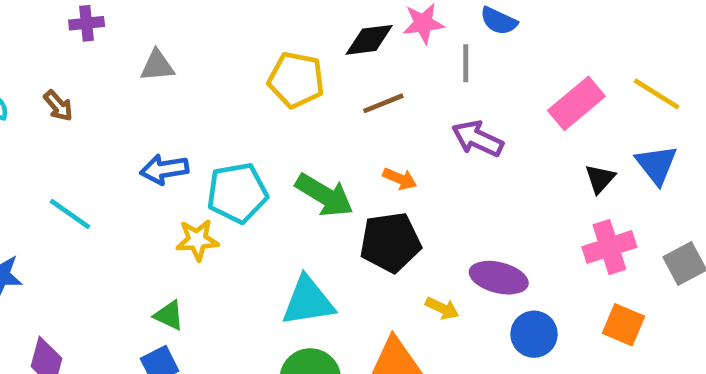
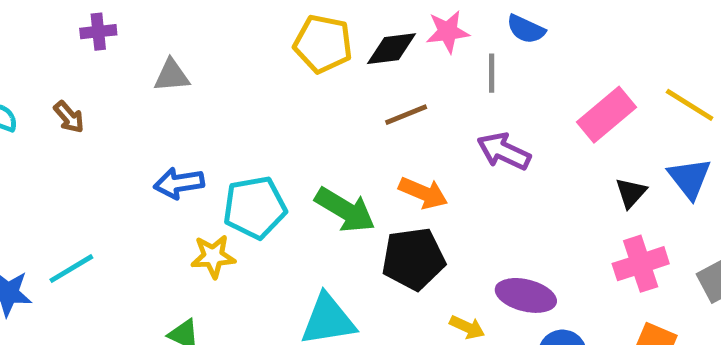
yellow pentagon: (296, 80) -> (323, 44), moved
orange arrow: (400, 179) -> (423, 193), size x1.4
cyan line: (70, 214) -> (71, 269), moved, turned -66

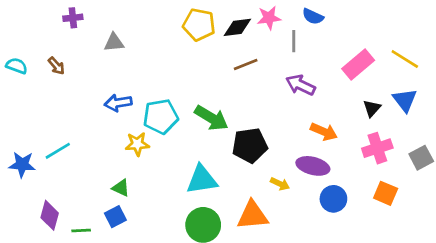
orange arrow: (423, 193) -> (324, 132), moved

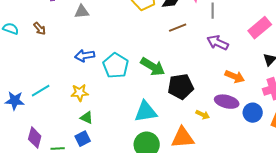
cyan pentagon: (161, 117) -> (116, 66), turned -30
yellow star: (137, 144) -> (80, 93), moved
blue circle: (333, 199) -> (253, 113), moved

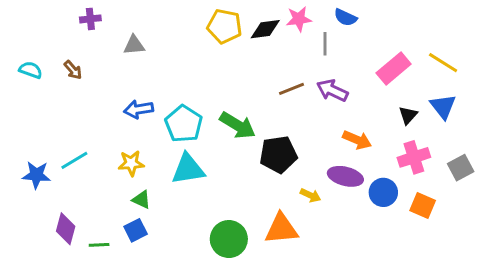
brown line: (178, 28) -> (291, 89), moved
cyan triangle: (146, 112) -> (188, 169), moved

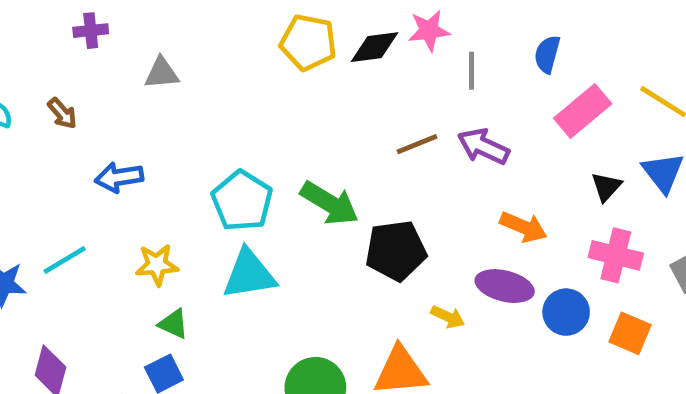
blue semicircle: (345, 17) -> (547, 54), moved, turned 80
blue arrow: (138, 109) -> (119, 177), moved
pink cross: (414, 157) -> (616, 255), turned 32

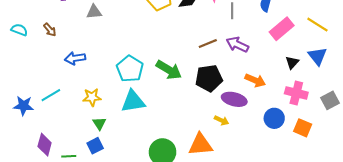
black pentagon: (396, 251) -> (209, 78), moved
purple ellipse: (505, 286) -> (234, 99), moved
green triangle: (173, 324) -> (99, 124), turned 32

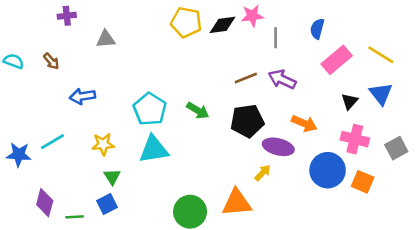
green arrow: (169, 70) -> (198, 110), size x0.7
blue circle: (274, 118) -> (328, 170), size x1.4
yellow arrow: (222, 120) -> (263, 173), turned -72

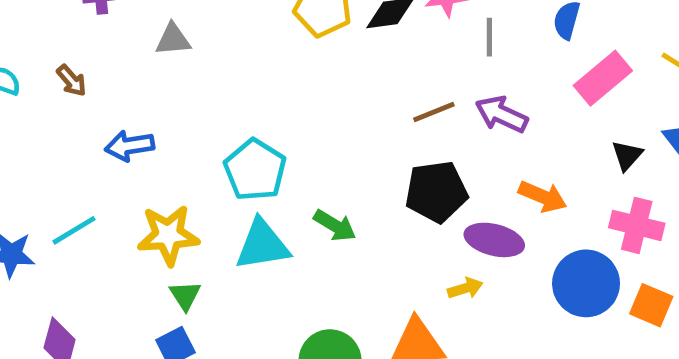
green arrow: (198, 110) -> (335, 225), moved
yellow star: (103, 144) -> (168, 235), size x1.4
yellow arrow: (263, 173) -> (465, 288), turned 30

